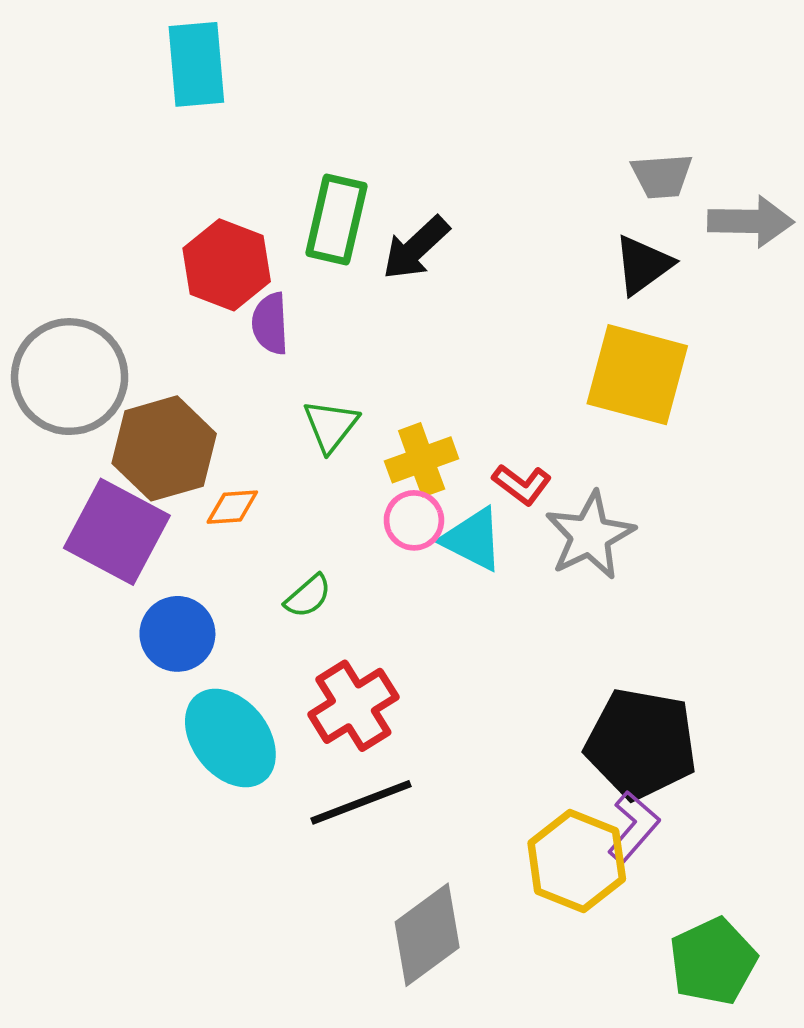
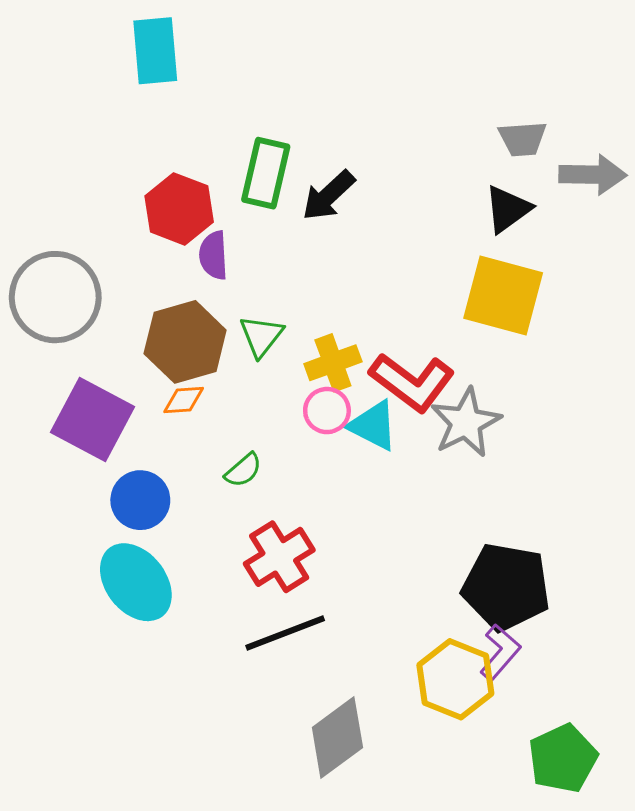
brown hexagon: (164, 448) -> (185, 342), moved
red L-shape: (522, 484) -> (412, 382), size x1.8
cyan ellipse: (230, 738) -> (136, 582), moved

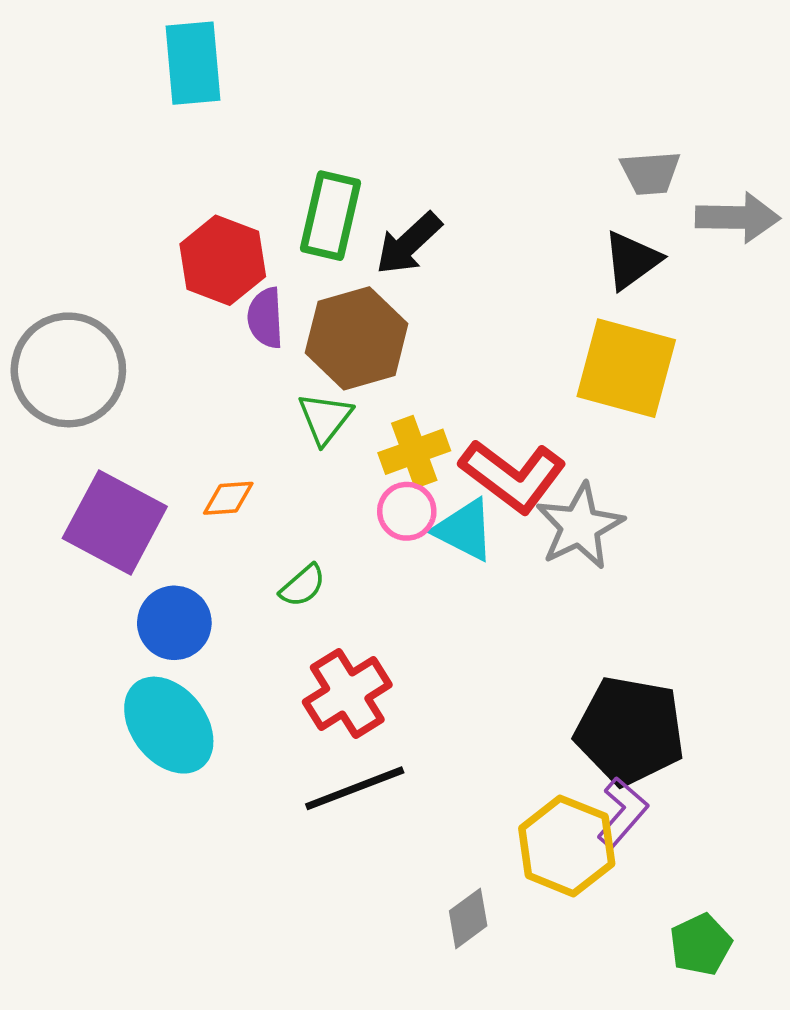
brown hexagon: (185, 342) -> (357, 338), moved
gray diamond: (337, 737) -> (468, 918), moved, size x0.6
green pentagon: (563, 758) -> (701, 945), size x0.7

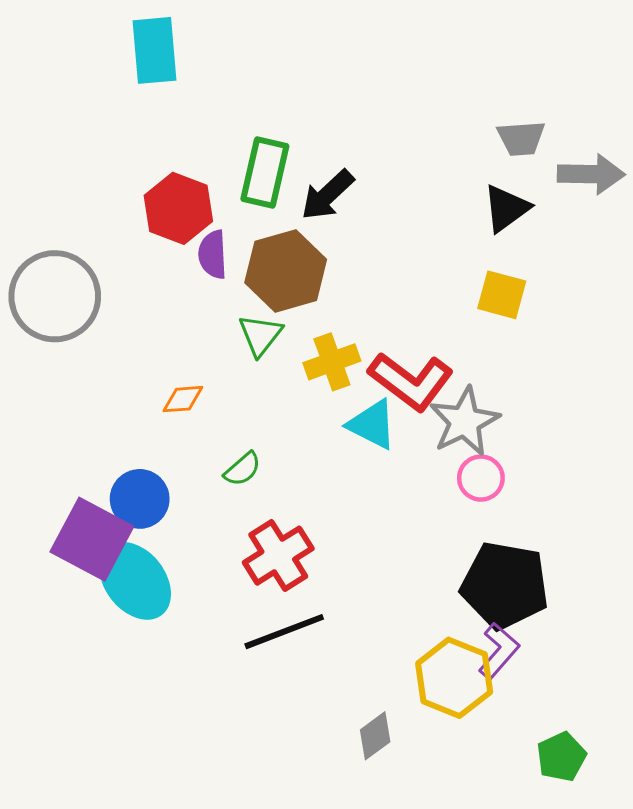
yellow square: (626, 368) -> (502, 295), size x0.6
pink circle: (407, 511) -> (481, 478), moved
purple square: (115, 522) -> (92, 539), moved

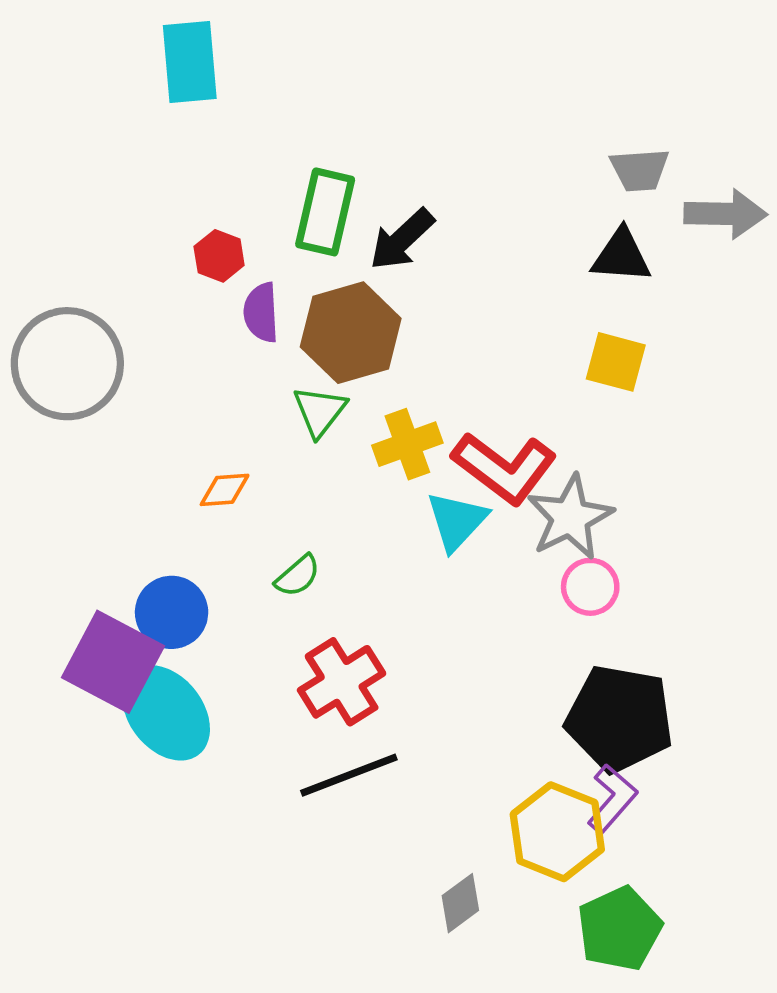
red hexagon: (178, 208) -> (219, 256), size x0.6
black triangle: (506, 208) -> (621, 256), turned 40
cyan triangle: (372, 424) -> (457, 521), turned 46
green pentagon: (561, 757) -> (619, 929), moved, size x1.4

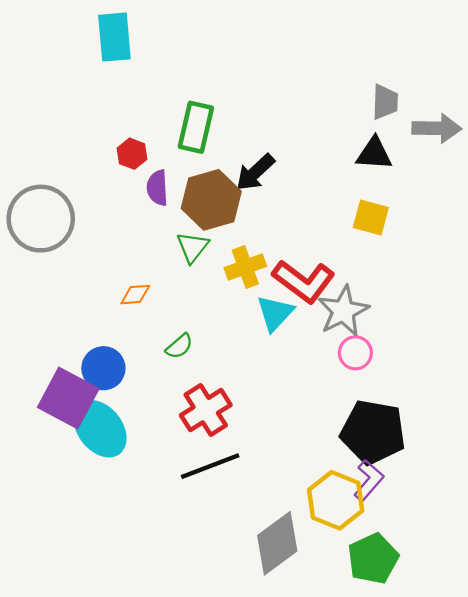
gray trapezoid: (640, 170) -> (385, 102), turned -84
black arrow: (402, 239) -> (255, 172), moved
gray diamond: (460, 903) -> (277, 543), size x1.8

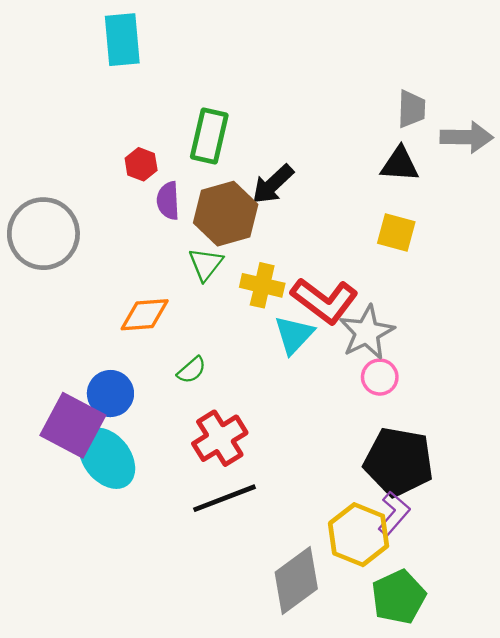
yellow cross: (245, 267) -> (262, 285), turned 33
orange diamond: (135, 295) -> (145, 315), size x1.5

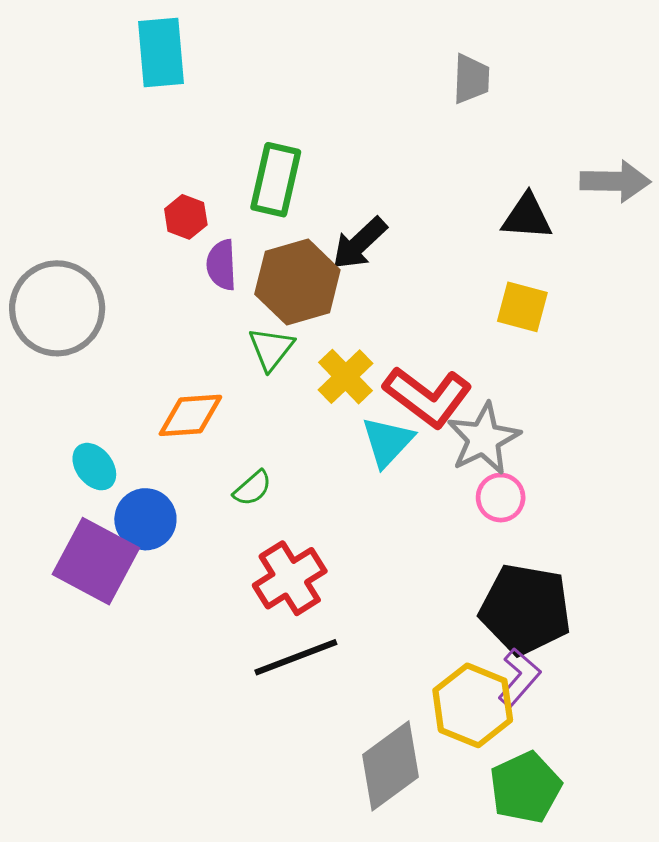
gray trapezoid: (411, 109) -> (471, 79), moved
yellow cross: (262, 285) -> (346, 377), turned 33
cyan ellipse: (107, 458) -> (94, 467), moved, size x0.6

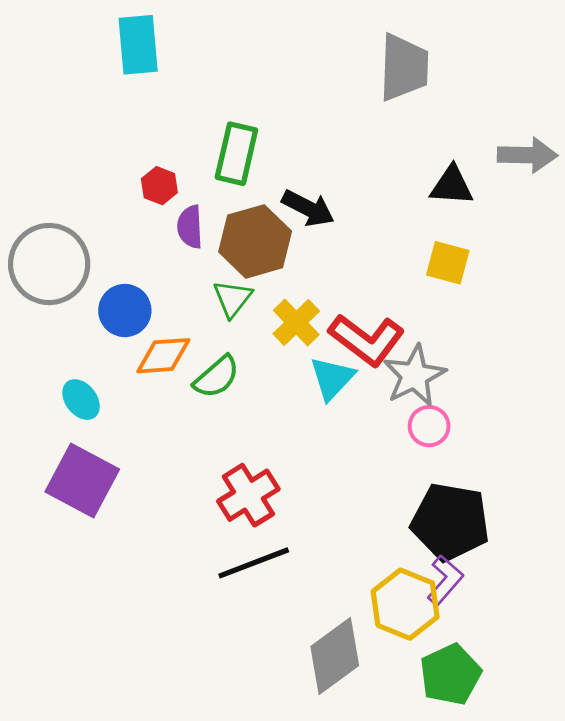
gray trapezoid: (471, 79) -> (404, 67), size x1.6
black arrow: (359, 243) -> (308, 208), turned -110
green semicircle: (252, 488) -> (217, 377), moved, size x1.4
blue circle: (145, 519) -> (125, 311), moved

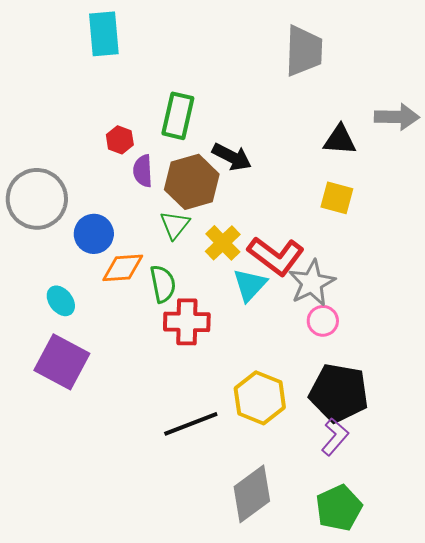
green semicircle: (217, 377) -> (163, 284), turned -60
red cross: (248, 495) -> (187, 322), moved, turned 33
yellow hexagon: (405, 604) -> (260, 398), moved

